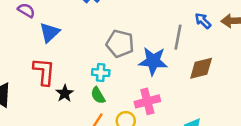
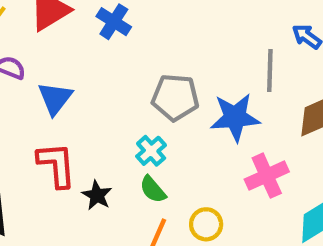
cyan cross: (101, 73) -> (151, 151), turned -36
pink cross: (147, 101) -> (267, 176), moved

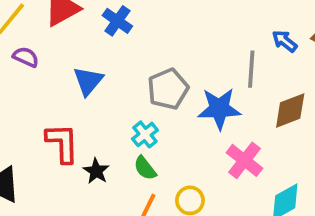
gray pentagon: (175, 97) -> (168, 89), turned -30
blue triangle: (55, 98) -> (88, 81), moved
pink cross: (267, 176) -> (244, 160), turned -30

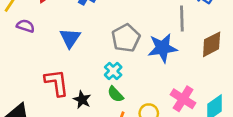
pink cross: (244, 160) -> (183, 99), moved

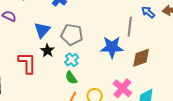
gray pentagon: (126, 38) -> (72, 35), moved, turned 30
brown diamond: (212, 44) -> (141, 58), moved
black star: (82, 100) -> (47, 51), moved

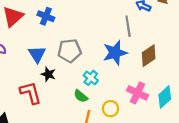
cyan cross: (72, 60) -> (91, 78), moved

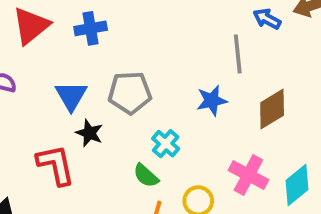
blue cross: (46, 16) -> (91, 28), turned -35
blue star: (115, 53) -> (212, 101), size x0.7

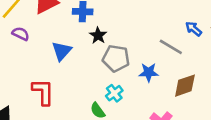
gray line: (238, 54) -> (171, 47), turned -65
gray pentagon: (130, 93) -> (116, 58), moved
black star: (89, 133) -> (98, 35), moved

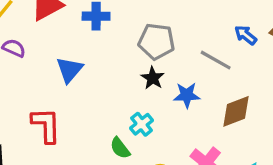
black star: (98, 35) -> (153, 78), moved
gray pentagon: (116, 58) -> (157, 41), moved

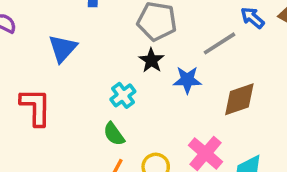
gray line: (216, 60) -> (219, 43), turned -64
cyan cross: (142, 124) -> (123, 95), moved

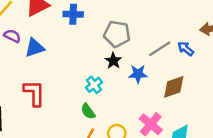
blue arrow: (252, 18) -> (186, 49), moved
blue triangle: (63, 48) -> (35, 48), moved, turned 30

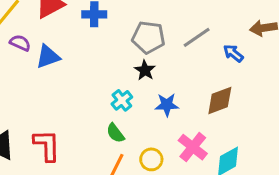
gray line: (160, 49) -> (197, 37), moved
blue star: (138, 74) -> (167, 105), moved
red L-shape: (34, 93) -> (47, 145), moved

